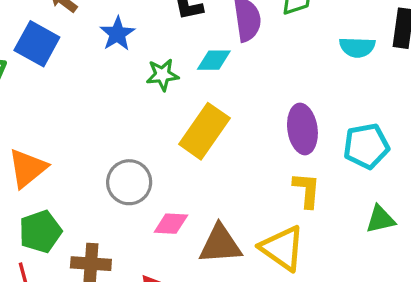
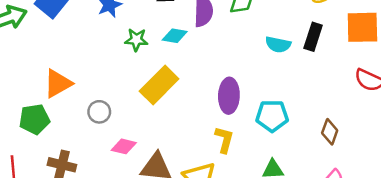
orange triangle: (27, 168) -> (58, 83), moved
gray circle: (129, 182) -> (99, 112), size x0.7
green pentagon: (40, 232) -> (34, 119), moved

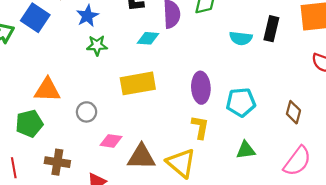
green star: (136, 40) -> (97, 45), moved
orange triangle: (58, 83) -> (47, 90), turned 36
yellow rectangle: (159, 85) -> (138, 83), turned 40

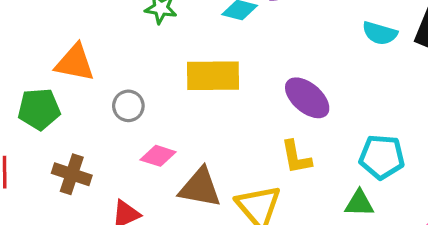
purple ellipse: (201, 88) -> (307, 98), turned -56
cyan pentagon: (241, 102) -> (382, 157), moved
yellow L-shape: (200, 127) -> (296, 157), turned 150

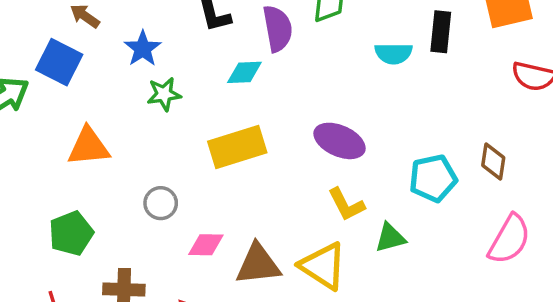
orange triangle: (75, 63) -> (89, 147), moved
green triangle: (359, 203) -> (390, 238), moved

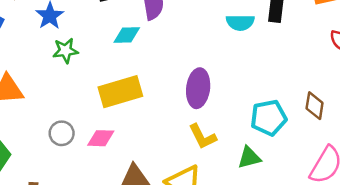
purple ellipse: (340, 141) -> (198, 88), turned 72
green triangle: (390, 238) -> (249, 158), moved
pink diamond: (206, 245) -> (101, 138), moved

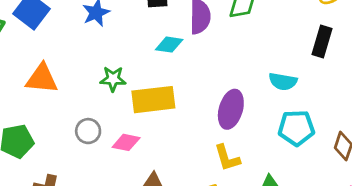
cyan semicircle: (240, 22) -> (283, 81), moved
green star: (65, 51) -> (113, 79), moved
cyan pentagon: (269, 118) -> (296, 128), moved

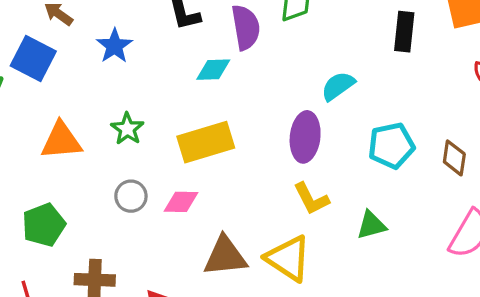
green star: (113, 79) -> (127, 129), moved, turned -30
cyan semicircle: (283, 81) -> (338, 86), moved, turned 144

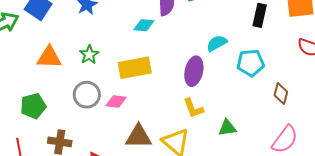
cyan pentagon: (391, 146) -> (251, 63), moved
gray circle: (131, 196) -> (87, 95), size x1.4

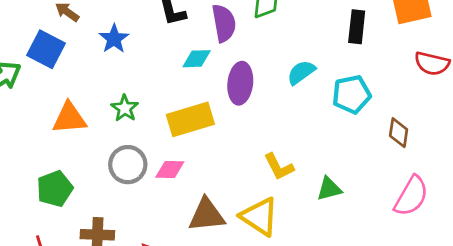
purple ellipse: (194, 71) -> (240, 83), moved

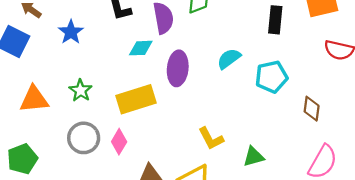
pink diamond: (170, 169) -> (119, 142), turned -60

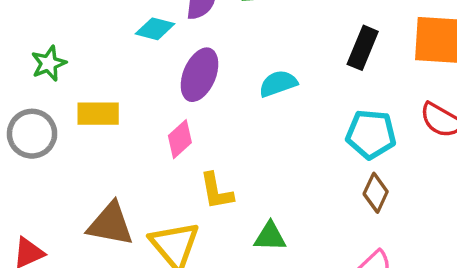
cyan pentagon: (271, 77) -> (371, 134), moved
yellow rectangle: (136, 99) -> (98, 114), moved, size x0.7
pink diamond: (119, 142) -> (180, 139), moved

